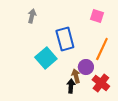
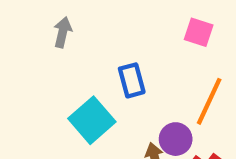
blue rectangle: (65, 39) -> (132, 80), size x0.7

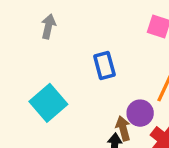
cyan square: (92, 120) -> (48, 103), moved

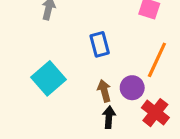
brown arrow: (123, 128) -> (104, 91), moved

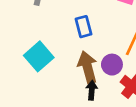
brown arrow: (104, 91) -> (88, 67), size x1.6

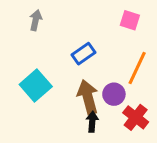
blue rectangle: (83, 27) -> (83, 54), turned 70

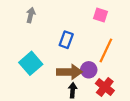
blue rectangle: (83, 54) -> (66, 40), turned -35
brown arrow: (88, 97) -> (69, 72), turned 105

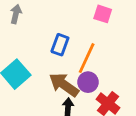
orange line: (106, 50) -> (87, 58), moved
brown arrow: (69, 72) -> (64, 85), turned -145

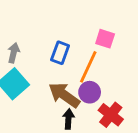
gray arrow: (16, 14) -> (14, 53), moved
pink square: (103, 14) -> (105, 39), moved

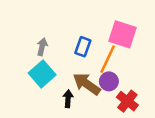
pink square: (105, 39) -> (122, 34), size x1.6
black arrow: (68, 119) -> (68, 99), moved

